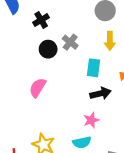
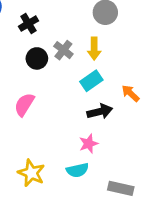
yellow arrow: (110, 41) -> (94, 49), moved
cyan rectangle: (94, 68) -> (91, 81), turned 48

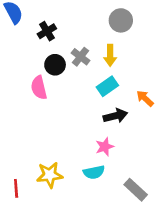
pink semicircle: (24, 105) -> (39, 88), moved, turned -45
yellow star: (31, 173) -> (50, 175), turned -30
gray rectangle: (121, 188) -> (136, 190), turned 30

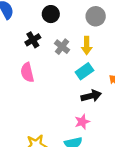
black cross: (47, 31) -> (33, 40), moved
black circle: (55, 65) -> (51, 14), moved

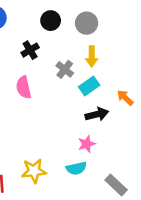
gray circle: (96, 16) -> (87, 23), moved
gray cross: (62, 47) -> (65, 69), moved

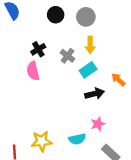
black cross: (30, 50) -> (38, 49), moved
pink star: (87, 144) -> (98, 124), moved

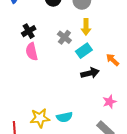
black cross: (38, 49) -> (29, 31), moved
pink star: (98, 124) -> (109, 102), moved
cyan semicircle: (77, 139) -> (64, 117), moved

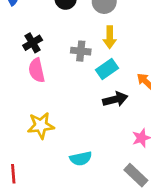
gray cross: (64, 37) -> (81, 51), turned -32
yellow star: (40, 118) -> (41, 125), moved

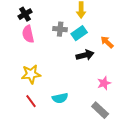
gray cross: (81, 51) -> (60, 29), moved
red line: (13, 174) -> (31, 101), moved, turned -32

